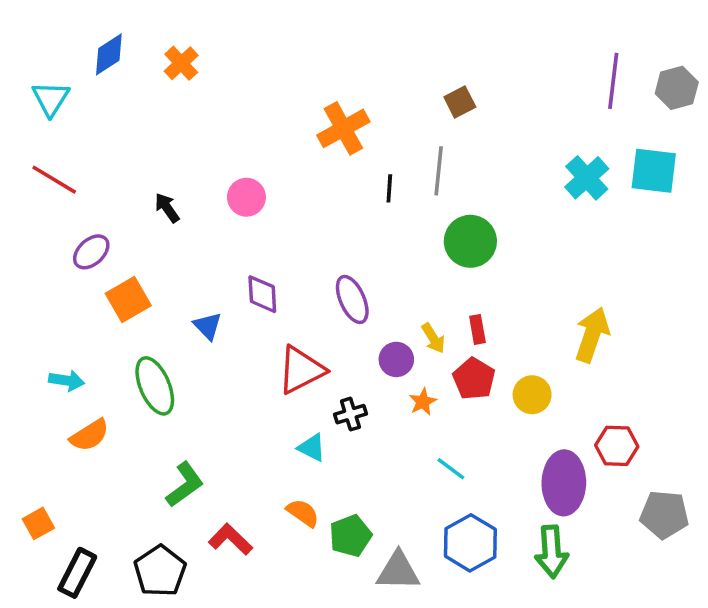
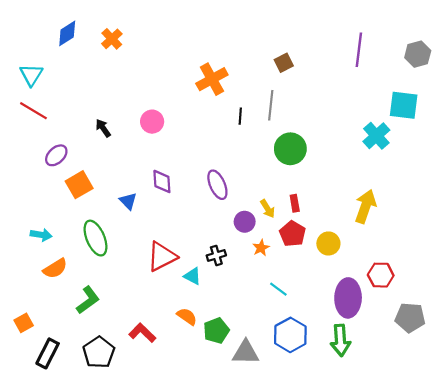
purple line: (613, 81) -> (359, 50), moved
cyan triangle: (51, 98) -> (31, 75), moved
cyan cross: (587, 178) -> (376, 136), moved
red triangle: (301, 370) -> (162, 257), moved
green L-shape: (185, 485) -> (88, 300), moved

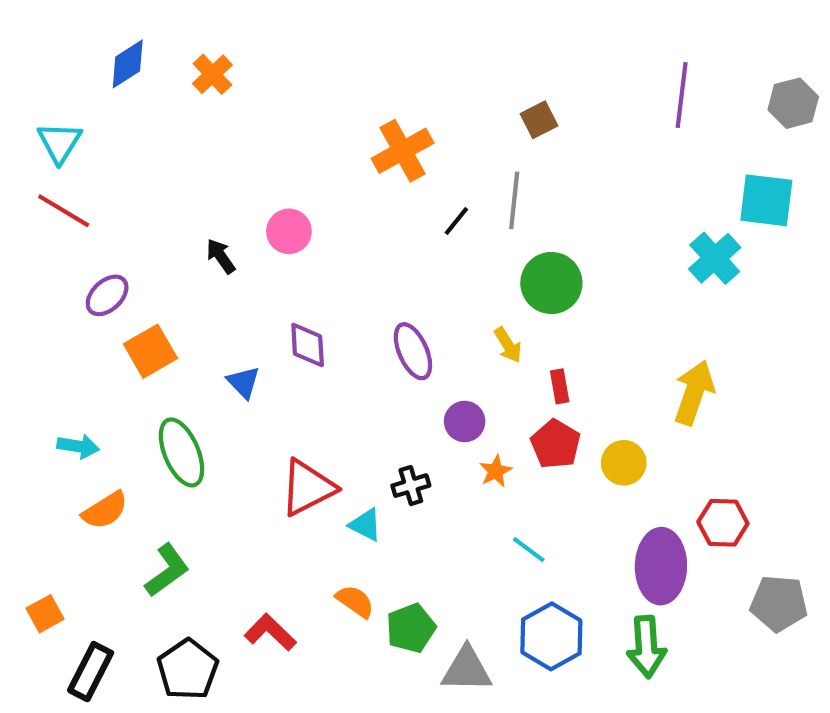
black line: (240, 116) -> (456, 221), turned 35
black arrow: (103, 128) -> (221, 256), moved
yellow arrow: (267, 209) -> (508, 345), moved

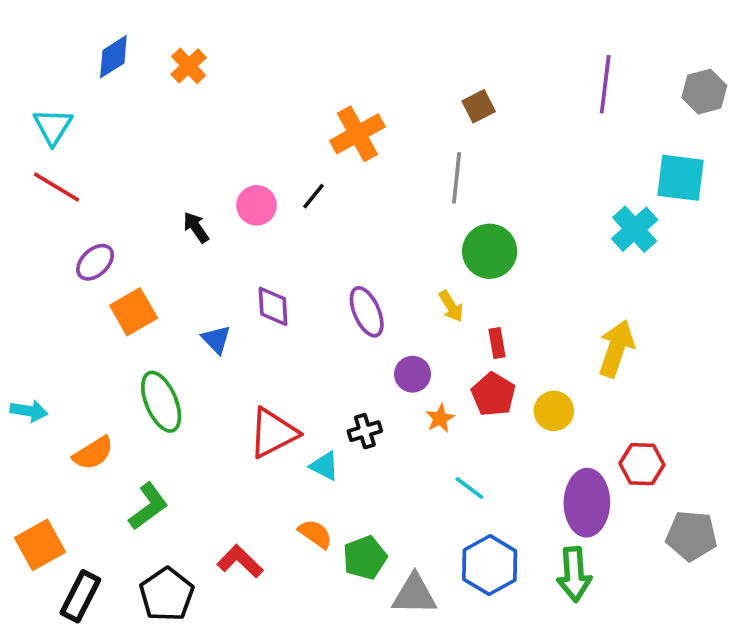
black line: (456, 221) -> (313, 196), moved
cyan arrow: (78, 446) -> (29, 411), moved
orange square: (45, 614) -> (40, 545), size x1.5

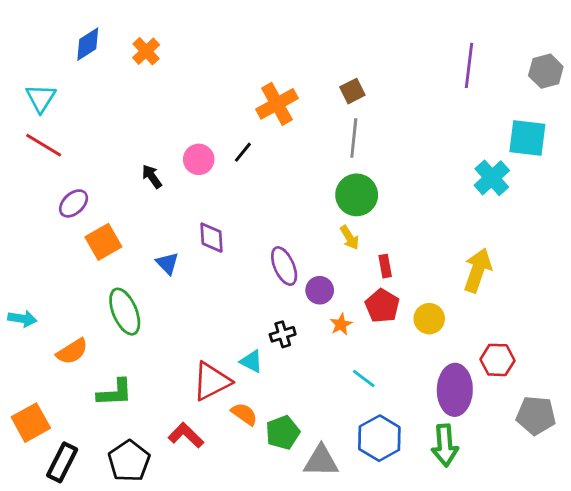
brown square: (479, 106) -> (352, 91), moved
green circle: (490, 251) -> (357, 195), moved
purple ellipse: (367, 312) -> (284, 266), moved
red triangle: (273, 433) -> (212, 381), moved
green L-shape: (148, 506) -> (115, 393), turned 33

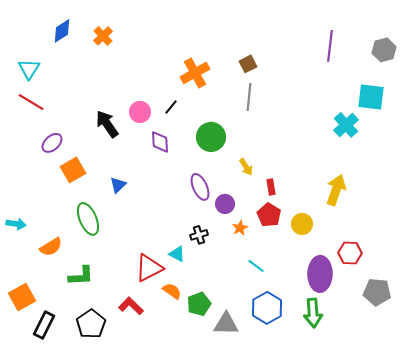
black arrow: (152, 176) -> (107, 124), size x1.6
green circle: (357, 195) -> (211, 137), moved
purple diamond: (212, 238) -> (160, 142), moved
blue triangle: (167, 263) -> (118, 185), turned 30

